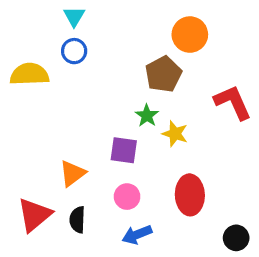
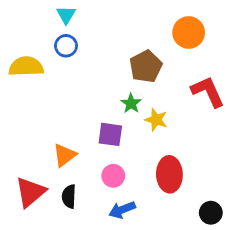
orange circle: (190, 35) -> (189, 33), moved

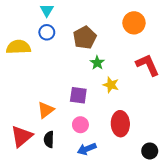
brown pentagon: (146, 66) -> (85, 38), moved
green star: (131, 103) -> (97, 63), moved

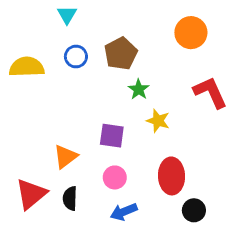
blue circle: (47, 32) -> (76, 57), moved
black circle: (150, 151) -> (194, 210), moved

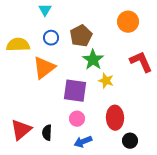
green star: (139, 89) -> (93, 60), size x1.5
purple square: (112, 136) -> (75, 91), size x1.4
orange triangle: (65, 157) -> (44, 68), moved, size x1.4

